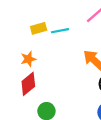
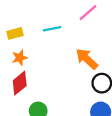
yellow rectangle: (39, 28) -> (15, 33), moved

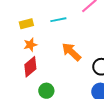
orange arrow: (87, 59) -> (71, 52), moved

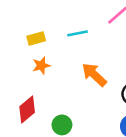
red diamond: (30, 67) -> (27, 109), moved

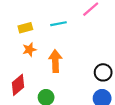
orange arrow: (94, 75) -> (55, 61), moved, turned 45

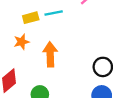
yellow rectangle: (25, 28) -> (31, 18), moved

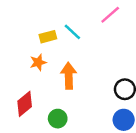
cyan line: (54, 13) -> (72, 32), turned 54

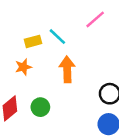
orange arrow: (69, 76) -> (67, 69), moved
green circle: (58, 119) -> (40, 107), moved

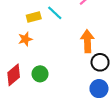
orange arrow: (67, 69) -> (87, 41), moved

